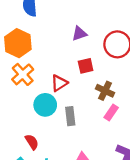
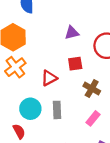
cyan circle: (45, 105) -> (30, 109), moved
pink rectangle: (111, 112) -> (93, 118), moved

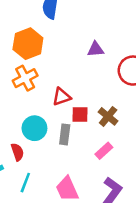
red square: (75, 64) -> (80, 114), moved

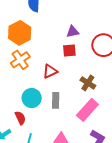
red square: (80, 114) -> (69, 51), moved
pink rectangle: (104, 151) -> (87, 110), size x1.6

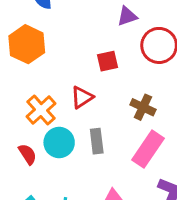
purple triangle: (73, 32) -> (127, 16), moved
orange cross: (20, 60) -> (41, 110), moved
red semicircle: (20, 118) -> (27, 154), moved

